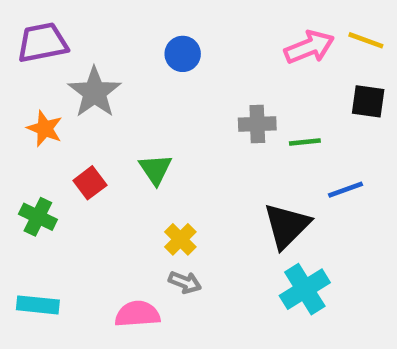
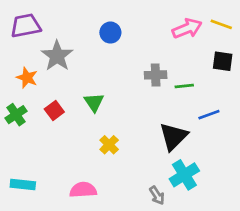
green cross: (38, 217) -> (16, 115), moved, turned 30
gray arrow: (185, 282) -> (157, 195), moved, turned 36

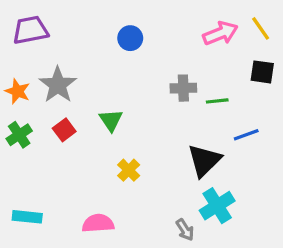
yellow line: (221, 24) -> (261, 28), turned 35
gray star: (57, 56) -> (58, 85), moved
orange star: (27, 78) -> (18, 91), moved

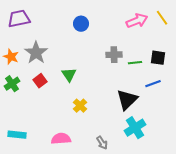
black square: (262, 72) -> (158, 58), moved
gray arrow: (185, 230) -> (102, 143), moved

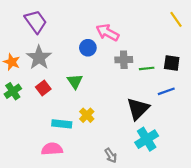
purple trapezoid: (19, 19) -> (36, 22), moved, turned 65
pink arrow: (137, 21) -> (107, 33), moved, turned -130
blue circle: (81, 24) -> (88, 48), moved
cyan rectangle: (17, 135) -> (62, 124), moved
pink semicircle: (61, 139) -> (52, 149), moved

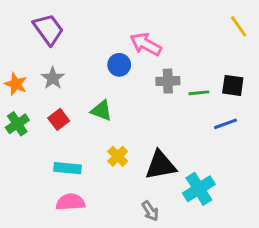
gray star: (39, 58) -> (53, 78), size x0.7
green triangle: (75, 81) -> (101, 111), turned -35
black triangle: (138, 109) -> (160, 165), moved, turned 35
cyan rectangle: (62, 124) -> (68, 168), moved

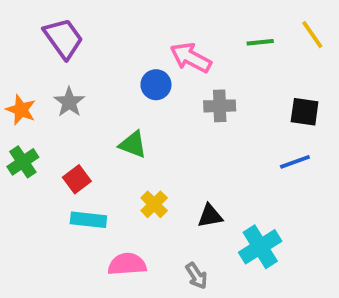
green line: (199, 93) -> (260, 42), moved
red square: (59, 119) -> (77, 179), moved
black triangle: (160, 165) -> (210, 216), size x0.6
pink semicircle: (70, 202) -> (127, 264), moved

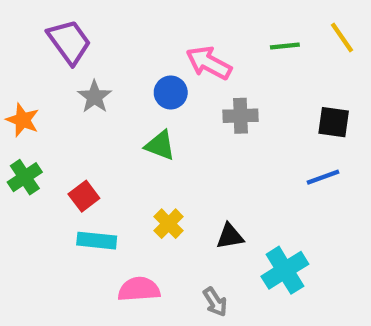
gray star: (69, 102) -> (95, 97), moved
green triangle: (133, 145) -> (160, 145), moved

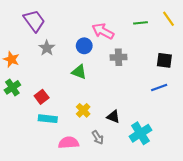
black triangle: (230, 236) -> (113, 117), turned 32
gray arrow: (215, 302) -> (98, 137), moved

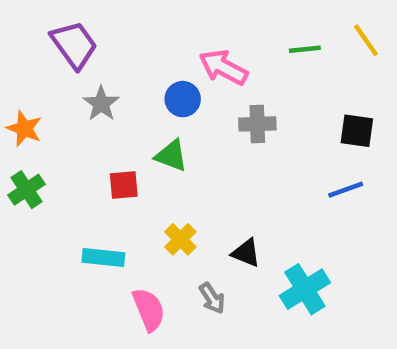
red square: (42, 97) -> (124, 185), moved, turned 32
pink semicircle: (69, 143) -> (149, 310), turned 72

